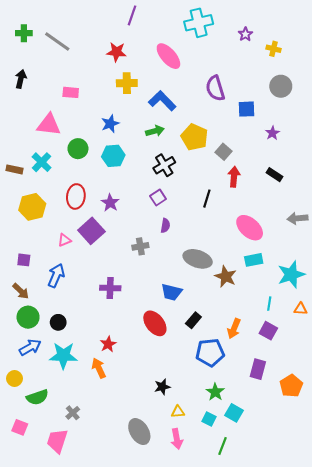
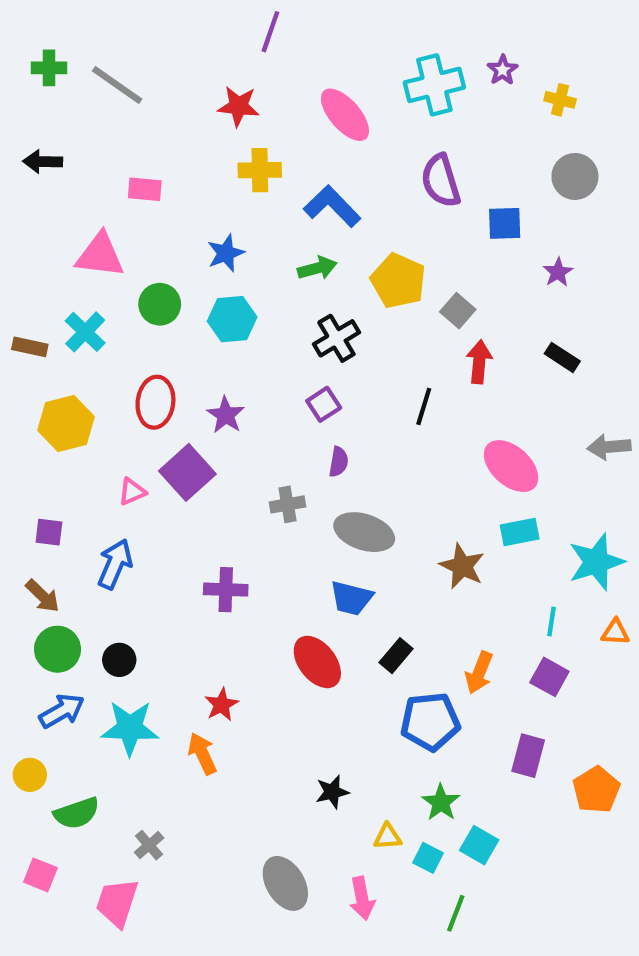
cyan cross: (199, 23) -> (434, 85), moved
black arrow: (21, 79) -> (43, 162), turned -102
gray ellipse: (198, 259) -> (364, 532), moved
yellow triangle: (178, 412) -> (388, 837), moved

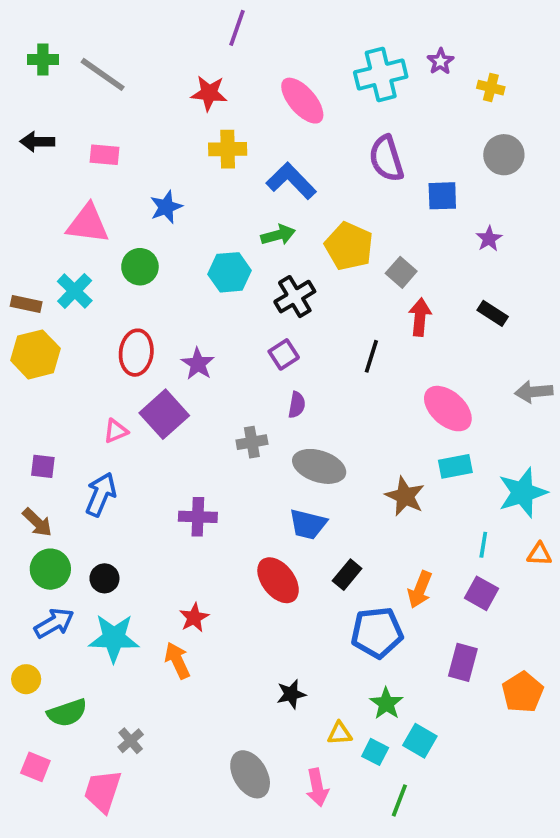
pink rectangle: (145, 189) -> (104, 155), moved
blue star: (226, 253) -> (166, 207), moved
cyan hexagon: (232, 319) -> (230, 272), moved
yellow hexagon: (66, 423) -> (35, 354), moved

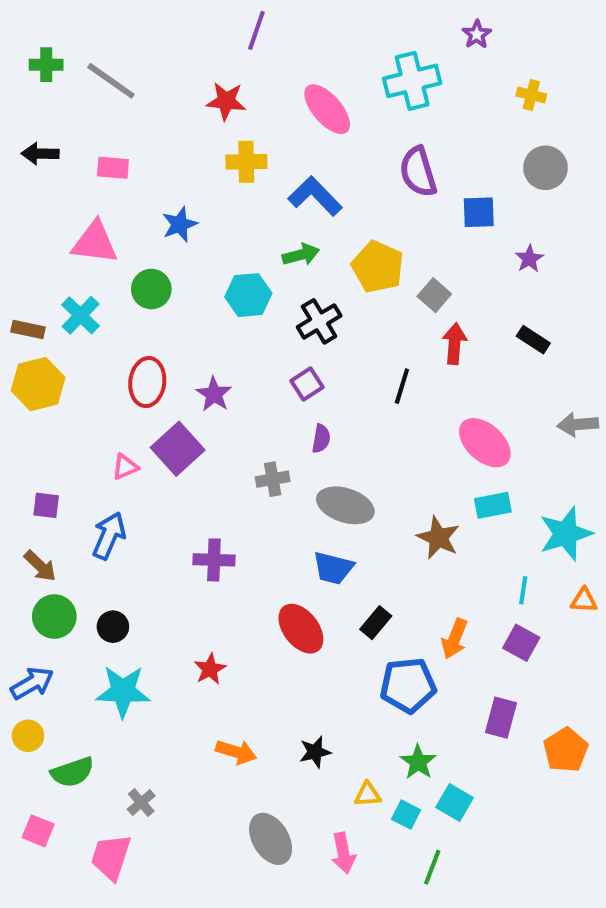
purple star: (440, 61) -> (477, 34), moved
blue arrow: (54, 623) -> (32, 683), moved
orange arrow: (177, 660) -> (236, 752), moved, turned 132

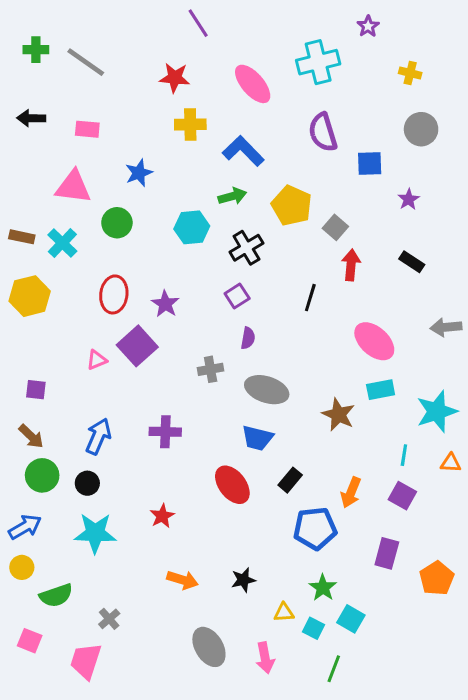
purple line: (256, 30) -> (198, 23), turned -52
brown rectangle: (28, 329) -> (22, 237), moved
blue arrow: (109, 536) -> (98, 436), moved

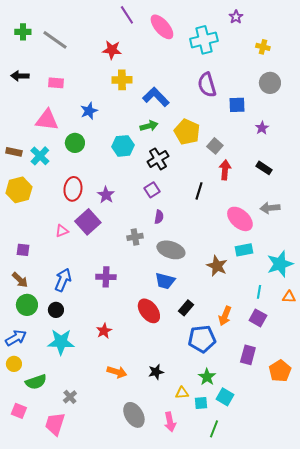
pink ellipse: (253, 84) -> (162, 27), moved
gray arrow: (446, 327) -> (270, 208), moved
cyan square: (313, 628) -> (201, 403), turned -32

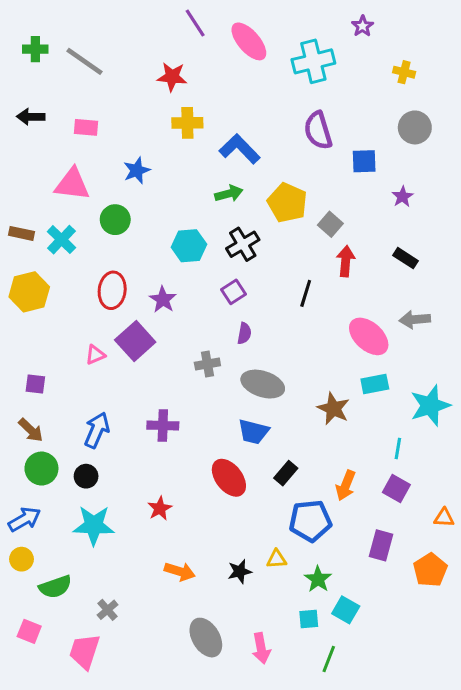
cyan hexagon: (123, 146) -> (189, 246), moved
orange triangle: (289, 297) -> (444, 518), moved
yellow triangle: (182, 393) -> (277, 559), moved

